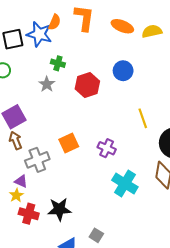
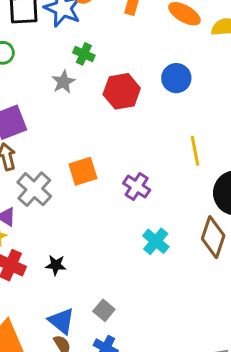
gray cross: (37, 160) -> (34, 189), turned -35
cyan cross: (125, 184) -> (156, 241), size x0.7
black star: (59, 209) -> (56, 265), size x0.6

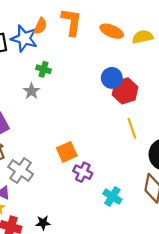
red hexagon: (122, 91) -> (125, 91), moved
orange square: (83, 171) -> (67, 152), moved
purple cross: (137, 187) -> (83, 172), moved

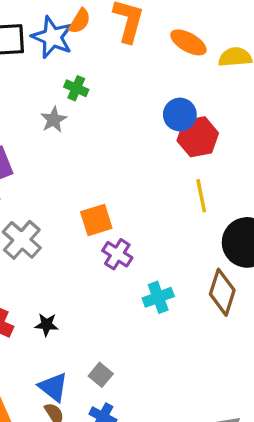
cyan cross: (112, 196) -> (158, 297), turned 30

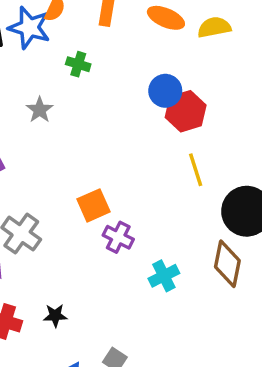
green cross: (76, 88) -> (78, 64), moved

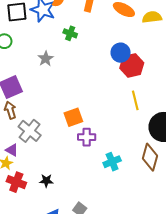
purple cross: (118, 237) -> (87, 137), turned -30

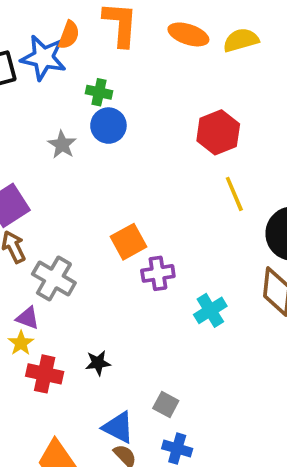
blue circle: (121, 53) -> (108, 126), moved

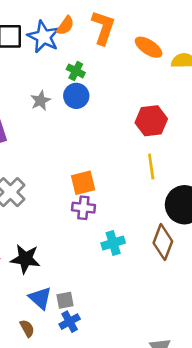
orange square: (129, 242) -> (83, 183), moved
black star: (98, 363) -> (25, 259), size x1.6
gray square: (166, 405) -> (65, 300), turned 36
blue triangle: (118, 427) -> (40, 298), moved
blue cross: (177, 449) -> (70, 322), moved, turned 30

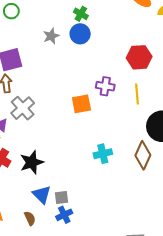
purple cross: (83, 208) -> (105, 86), moved
black star: (25, 259) -> (32, 162), turned -30

